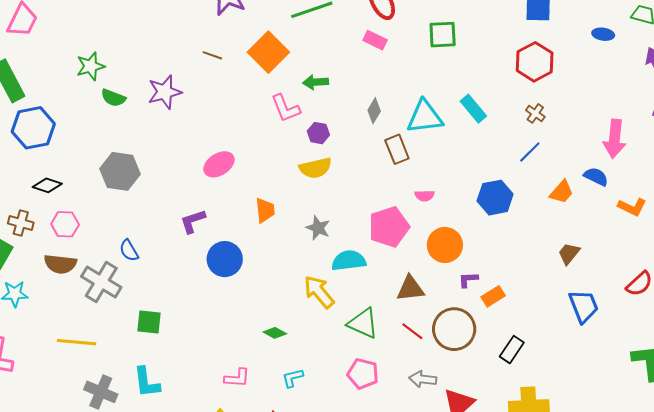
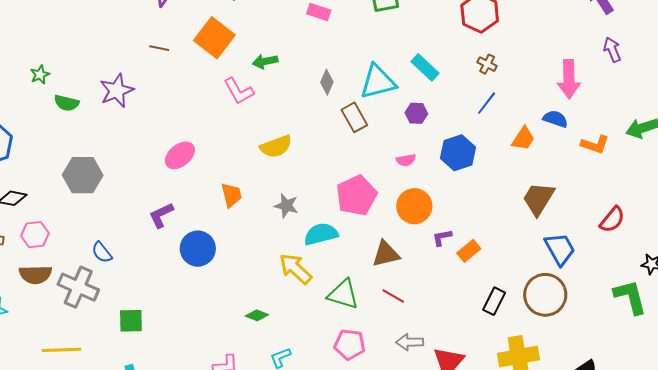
green star: (91, 66) -> (40, 75), size x0.7
purple hexagon: (318, 133) -> (416, 113), moved
pink semicircle: (425, 196) -> (406, 160), moved
brown trapezoid: (569, 254) -> (538, 199), size x1.5
brown circle: (454, 329) -> (545, 295), moved

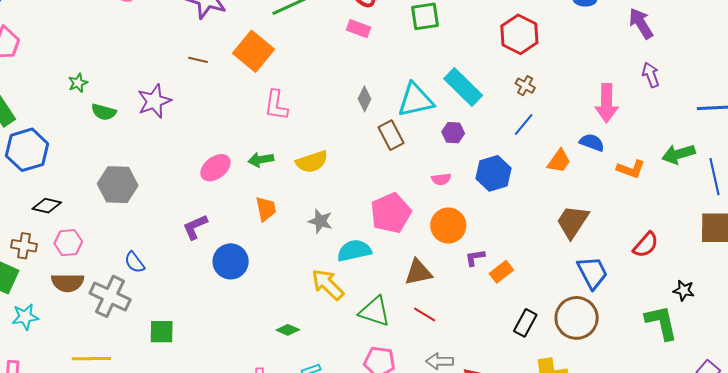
green arrow: (265, 61) -> (261, 160), moved
cyan rectangle: (425, 67) -> (463, 87), size x1.4
pink L-shape: (239, 91) -> (276, 105), turned 36

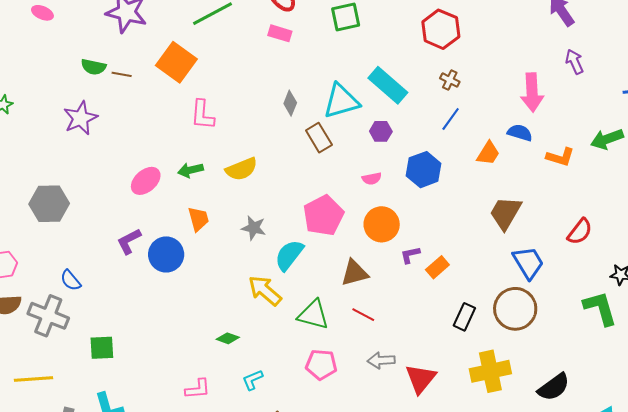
green semicircle: (104, 112) -> (93, 67), moved
cyan semicircle: (354, 251) -> (289, 255), turned -36
blue circle: (231, 261) -> (166, 254), moved

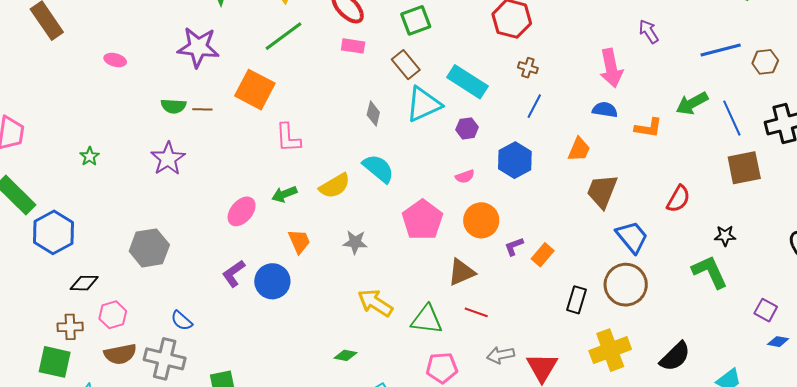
brown rectangle: (319, 138) -> (406, 65), moved
orange trapezoid: (488, 153) -> (579, 149), moved
cyan semicircle: (289, 255) -> (378, 168), moved, turned 100

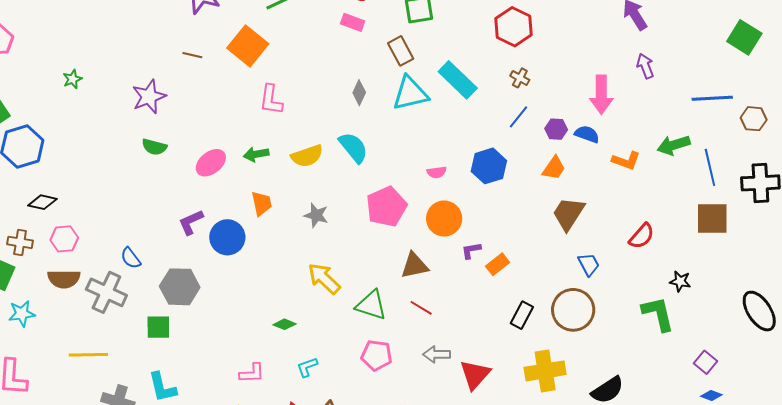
green semicircle: (173, 106) -> (154, 147), moved
purple hexagon: (467, 128) -> (556, 129), moved
blue trapezoid: (632, 237) -> (589, 264), size x0.7
gray hexagon: (149, 248) -> (180, 287), moved

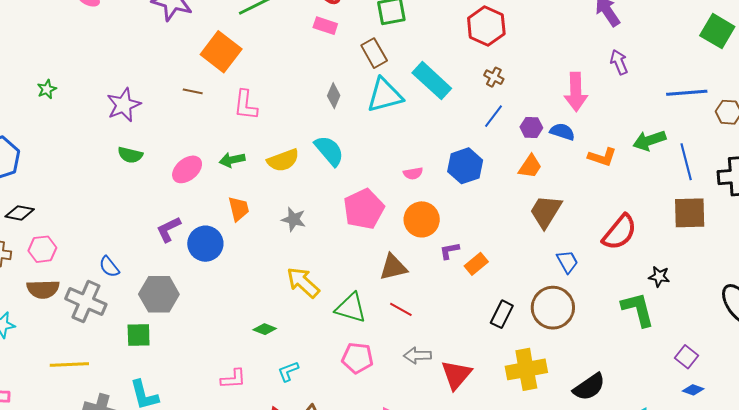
brown line: (192, 55) -> (193, 91), moved
red semicircle: (642, 236) -> (620, 232), size x1.4

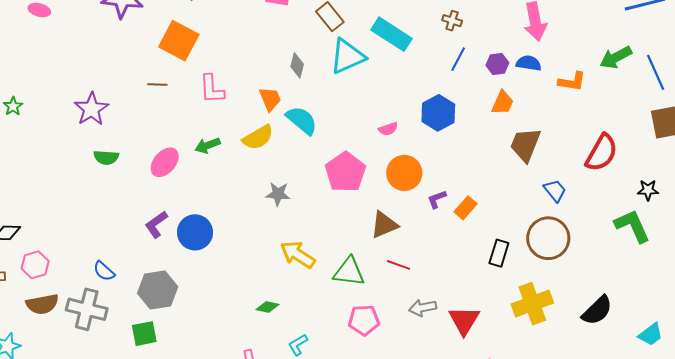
orange trapezoid: (239, 209) -> (270, 99), moved

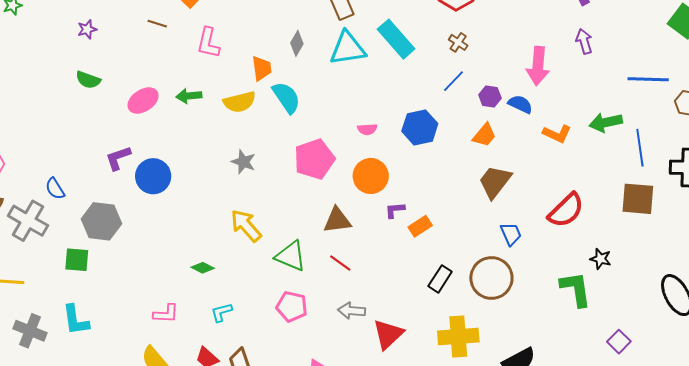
purple star: (91, 109) -> (87, 29), size x0.6

